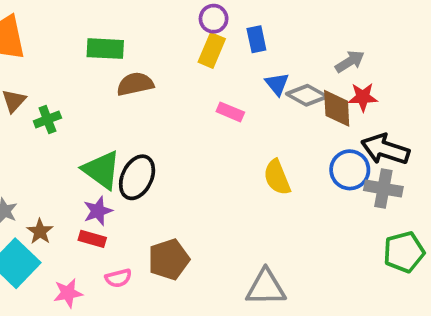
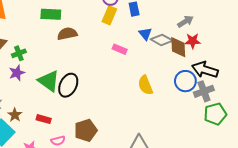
gray cross: (383, 189) -> (204, 91), turned -30
purple star: (98, 211) -> (17, 73), moved
green pentagon: (404, 252) -> (215, 114), moved

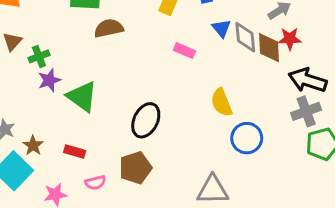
gray diamond: (162, 40) -> (245, 37), turned 55
purple star: (17, 73) -> (49, 80), moved
blue circle: (185, 81) -> (247, 138), moved
black ellipse: (68, 85) -> (146, 120), moved

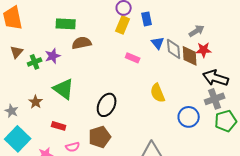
purple star: (49, 80) -> (53, 56), moved
blue circle: (247, 138) -> (189, 117), moved
brown star: (33, 146) -> (36, 102), moved

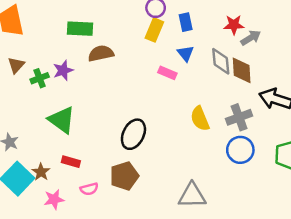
blue triangle: (158, 43) -> (186, 53), moved
red star: (204, 50) -> (234, 25), moved
green triangle: (64, 89) -> (62, 120), moved
gray cross: (215, 99) -> (239, 117), moved
brown star: (36, 102) -> (41, 172), moved

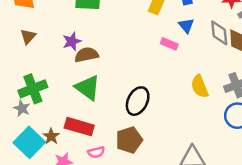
brown semicircle: (101, 53) -> (86, 55), moved
green cross: (40, 78) -> (33, 89), moved, size x1.6
green triangle: (62, 120) -> (88, 88), moved
red rectangle: (71, 162) -> (79, 127), size x1.6

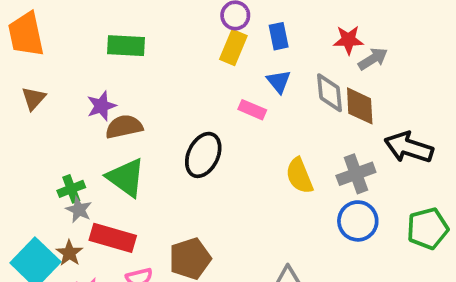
green cross: (33, 89) -> (71, 189), moved, size x0.6
black ellipse: (138, 101) -> (203, 155), moved
gray star: (22, 108) -> (79, 210), moved

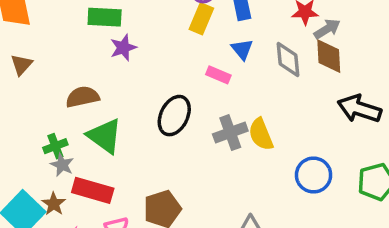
purple star: (101, 106) -> (123, 48), moved
brown diamond: (360, 106) -> (329, 56), moved
brown semicircle: (124, 127) -> (83, 97), moved
gray cross: (356, 174) -> (230, 133), moved

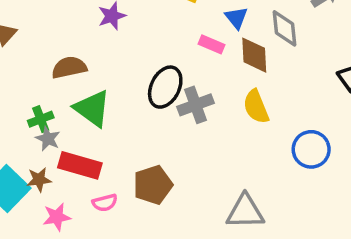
brown diamond: (329, 56) -> (254, 55), moved
gray cross: (230, 133) -> (195, 105), moved
brown star: (54, 204) -> (39, 180), turned 30

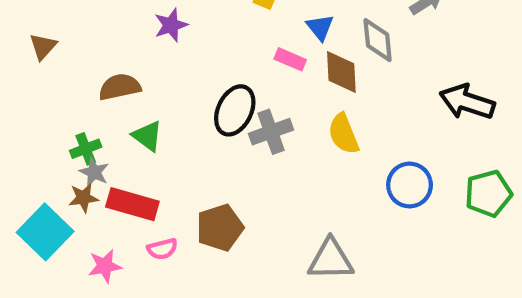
green triangle: (92, 108) -> (147, 136), size x0.7
brown star: (39, 180) -> (83, 198), moved

